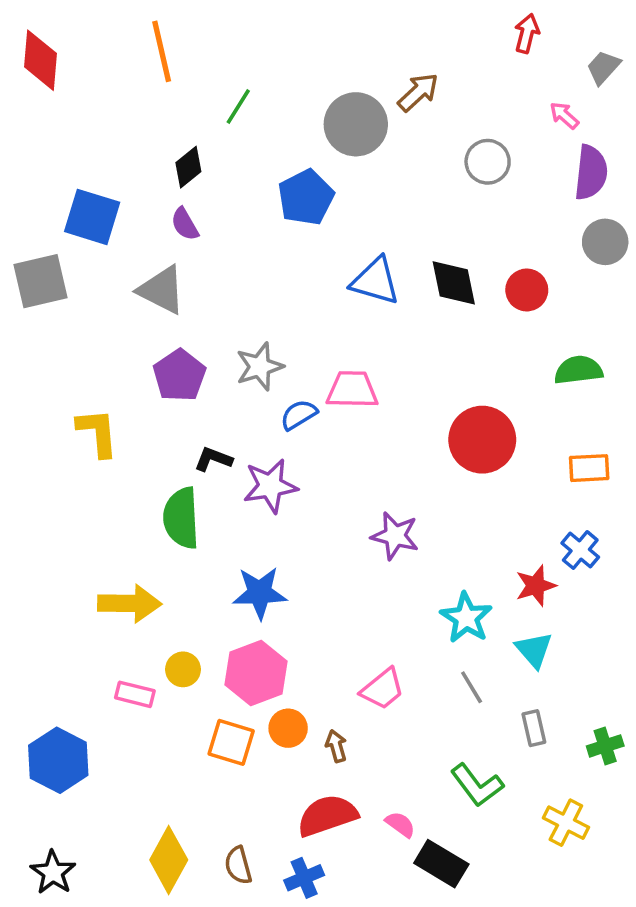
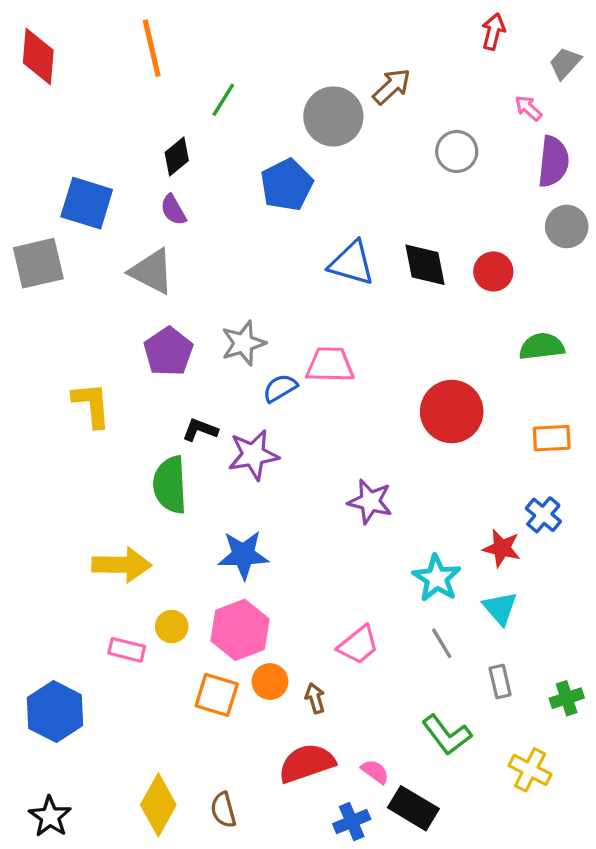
red star: (536, 586) -> (502, 548), turned 30
blue cross: (304, 878) -> (352, 822), moved

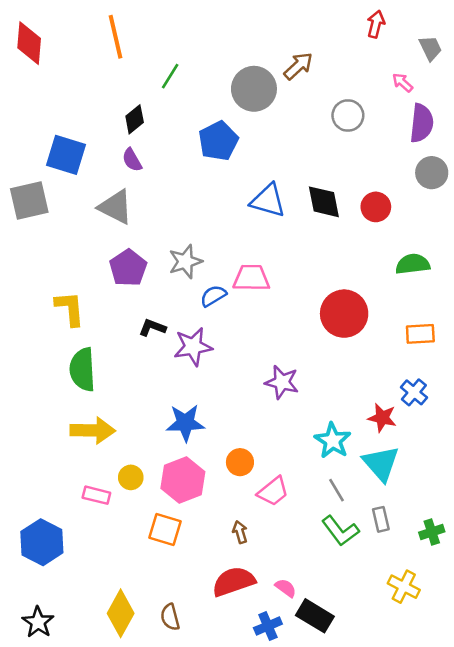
gray trapezoid: (565, 63) -> (430, 48), turned 112
green semicircle: (170, 485) -> (82, 369), moved
cyan triangle: (500, 608) -> (381, 463), size x1.4
orange circle: (270, 682) -> (240, 462), moved
green L-shape: (447, 735) -> (340, 531), moved

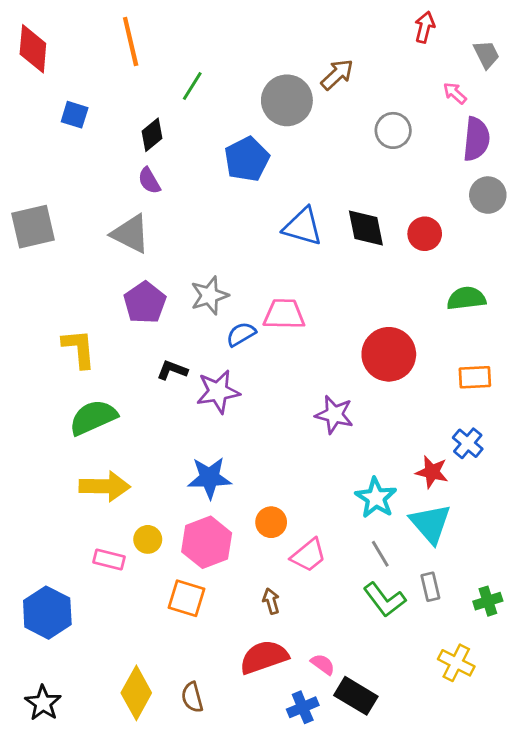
blue square: (66, 155) -> (75, 115), moved, size x0.6
green semicircle: (82, 369) -> (93, 417), turned 69
purple star: (282, 382) -> (334, 415), moved

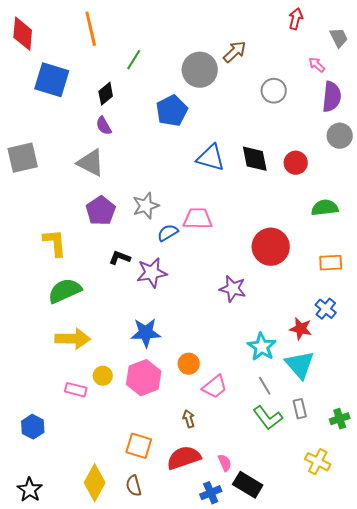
blue square: (75, 115) -> (52, 80), size x1.8
orange square: (186, 598) -> (139, 446), moved
blue hexagon: (47, 613) -> (33, 427), size x0.7
pink semicircle: (323, 664) -> (225, 463), turned 30

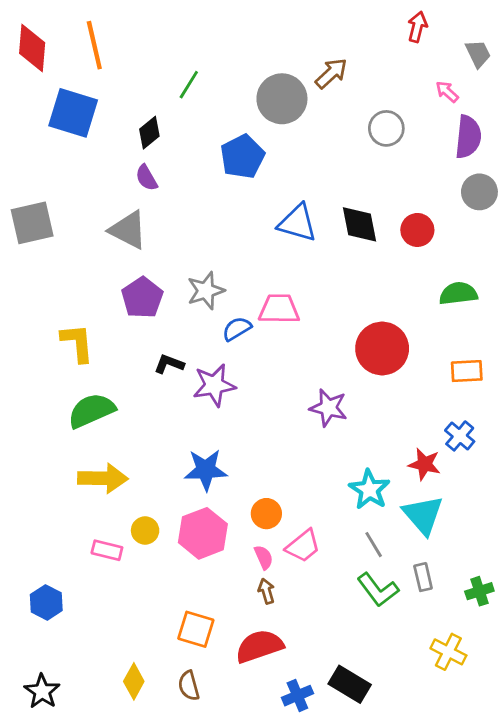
orange line: (91, 29) -> (94, 45), moved
pink semicircle: (225, 463) -> (264, 557), moved
yellow diamond: (95, 483) -> (134, 681), size x0.7

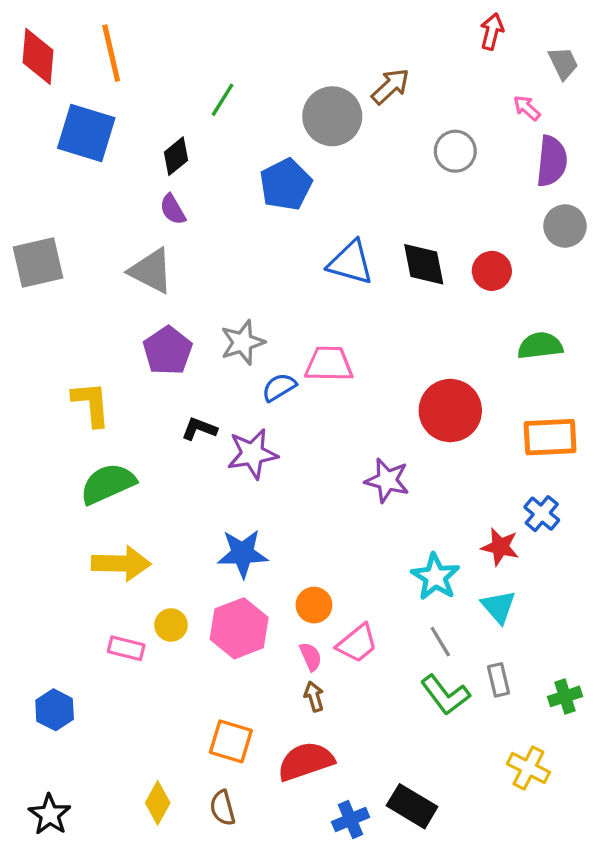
orange rectangle: (467, 371) -> (550, 437), size x1.4
cyan triangle: (423, 515) -> (499, 607), size x0.7

